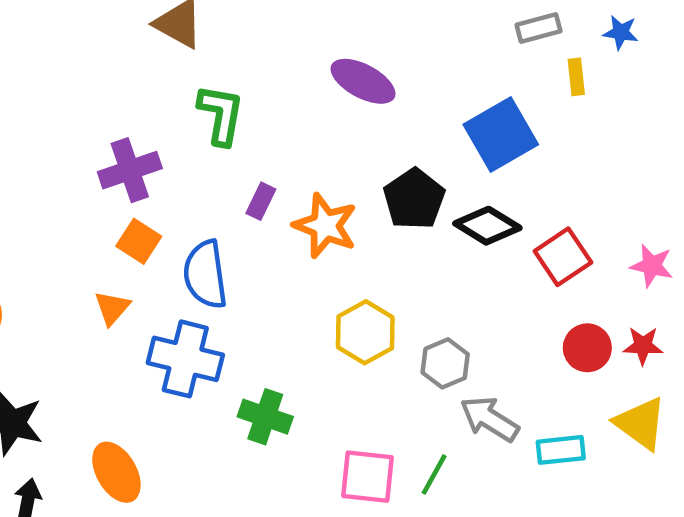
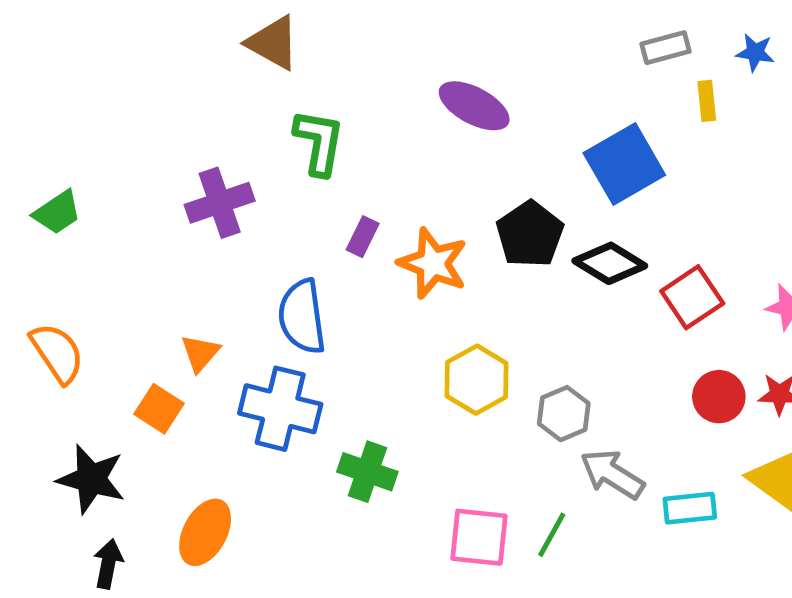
orange square: (139, 241) -> (159, 409), moved
orange ellipse: (116, 472) -> (205, 532), turned 58

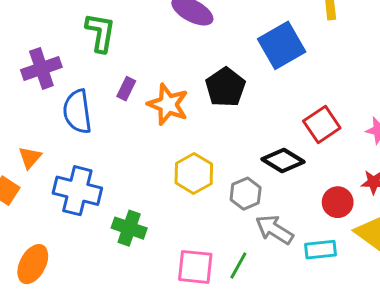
black diamond: (610, 263) -> (283, 160), moved
blue semicircle: (302, 317) -> (77, 112), moved
red circle: (719, 397) -> (338, 202), moved

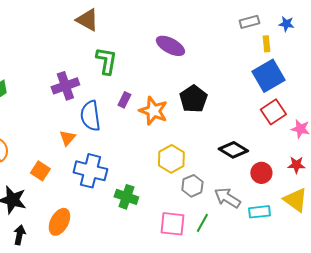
blue square: (282, 45) -> (268, 76), moved
red square: (322, 125) -> (273, 112), moved
orange triangle: (30, 158) -> (67, 138), moved
gray hexagon: (246, 194) -> (192, 186), moved
red circle: (338, 202) -> (261, 173), moved

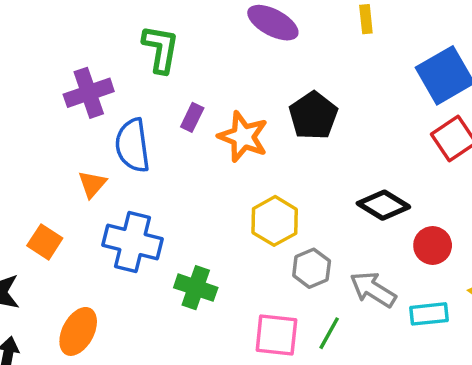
yellow rectangle: (266, 44) -> (366, 19), moved

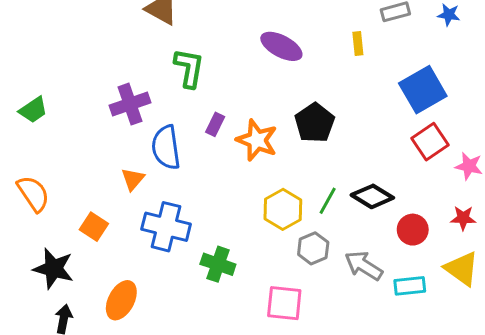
green line: (329, 333) -> (328, 201), moved

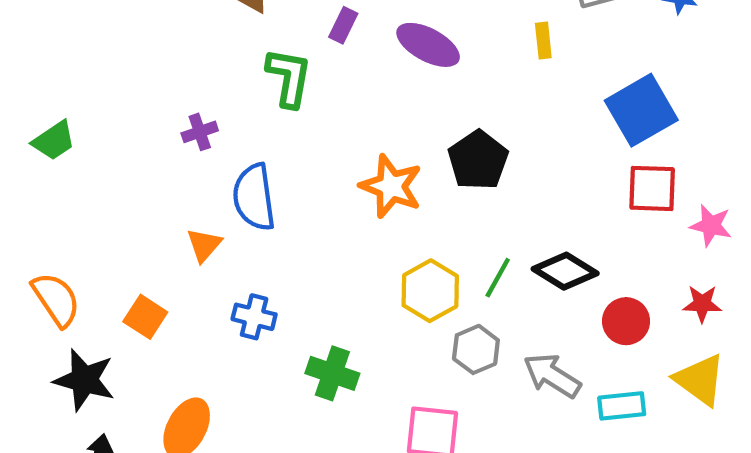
purple cross: (130, 104) -> (200, 132), size x0.6
purple rectangle: (215, 124) -> (343, 25), moved
red square: (430, 142) -> (652, 188), turned 36
orange semicircle: (33, 194) -> (56, 299), moved
blue cross: (166, 227) -> (254, 317), size x0.6

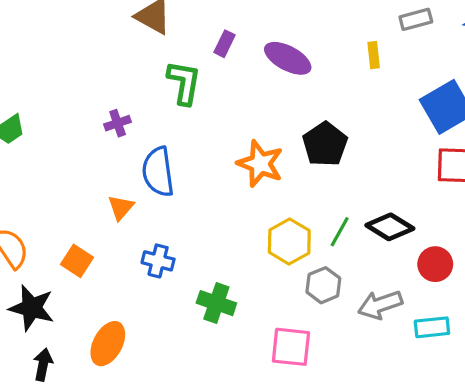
gray arrow: (552, 376) -> (380, 305), turned -51

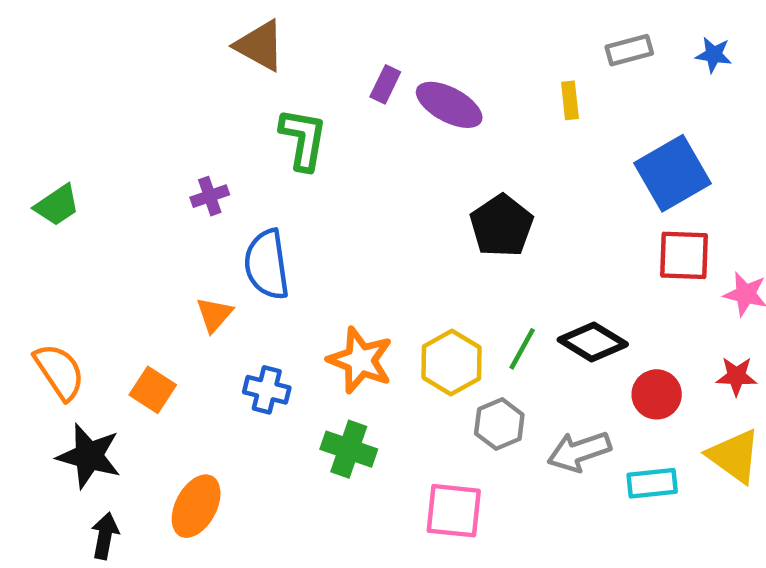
purple rectangle: (225, 44) -> (385, 84), moved
orange star: (260, 164) -> (360, 360), moved

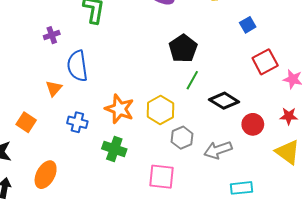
blue square: (673, 173) -> (248, 25), moved, size x0.5
red square: (684, 255) -> (265, 62), turned -30
green line: (522, 349) -> (192, 80), moved
cyan rectangle: (652, 483) -> (241, 188), moved

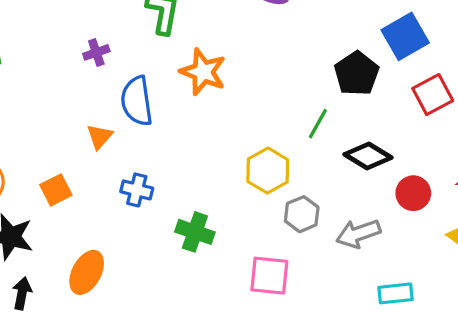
blue square: (248, 25) -> (405, 36), size x1.8
black pentagon: (183, 48) -> (357, 74), moved
orange star: (119, 109) -> (203, 72), moved
orange square: (26, 122) -> (56, 190), turned 30

